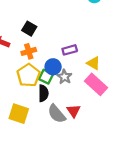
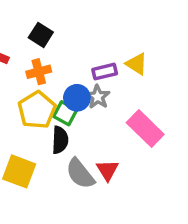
yellow triangle: (94, 63) -> (137, 64), moved
gray star: (64, 77) -> (98, 97), moved

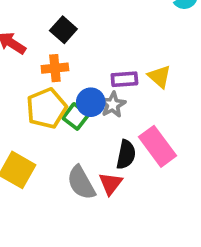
black semicircle: (60, 140) -> (126, 155), moved

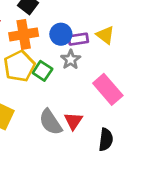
orange cross: (55, 68) -> (24, 34), size x1.4
blue circle: (91, 102) -> (61, 34), moved
black semicircle: (126, 155) -> (106, 140), moved

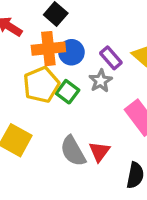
blue circle: (61, 34) -> (71, 52), moved
purple rectangle: (78, 39) -> (111, 58), turned 54

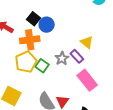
blue circle: (71, 52) -> (47, 25), moved
purple rectangle: (111, 58) -> (77, 56), moved

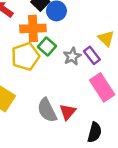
green square: (42, 66) -> (47, 47), moved

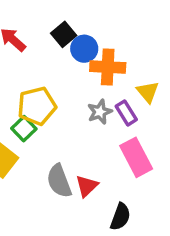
orange cross: (33, 28) -> (108, 67), moved
green square: (47, 47) -> (24, 129), moved

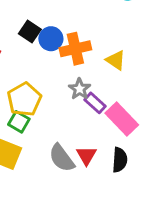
purple rectangle: (126, 113) -> (95, 103), moved
black semicircle: (120, 217) -> (120, 160), moved

